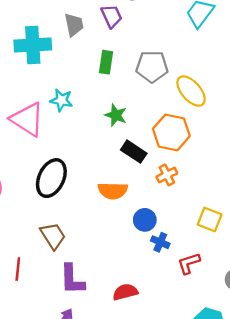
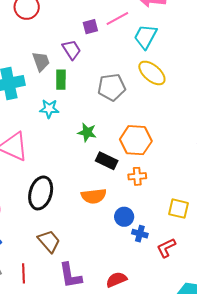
green rectangle: (106, 62) -> (61, 80), moved
yellow ellipse: (191, 91) -> (152, 73), moved
cyan star: (61, 100) -> (49, 109), moved
orange cross: (167, 175) -> (137, 176), turned 30

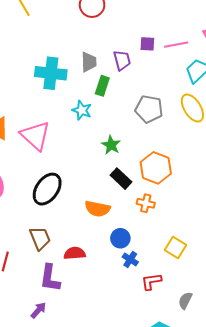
red semicircle: (116, 280) -> (75, 253), moved

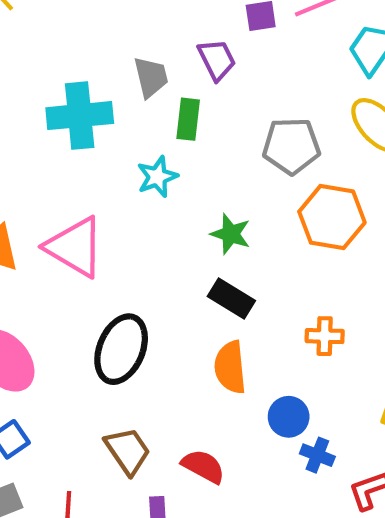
cyan star: (82, 110) -> (157, 177), turned -30
orange hexagon: (156, 168) -> (332, 217), moved
black rectangle: (121, 179) -> (231, 298), moved
orange semicircle: (97, 209) -> (230, 367), turned 85
red semicircle: (75, 253) -> (203, 466), turned 45

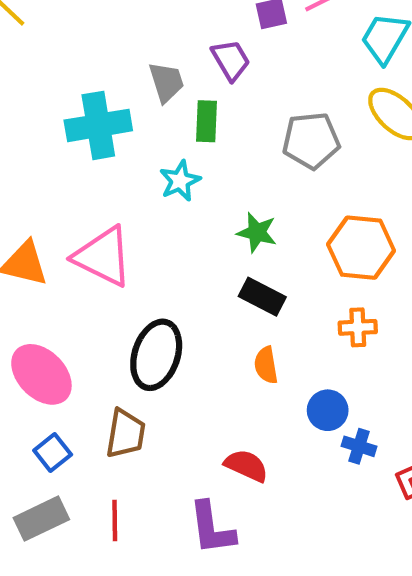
orange hexagon: (332, 217) -> (361, 248), moved
orange semicircle: (230, 367) -> (266, 365), size x0.7
brown trapezoid: (128, 451) -> (126, 434), moved, turned 48

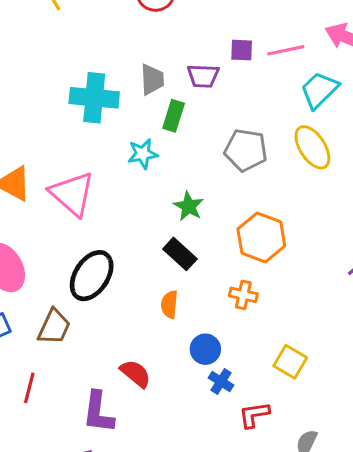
purple trapezoid: (231, 60) -> (203, 76), turned 108

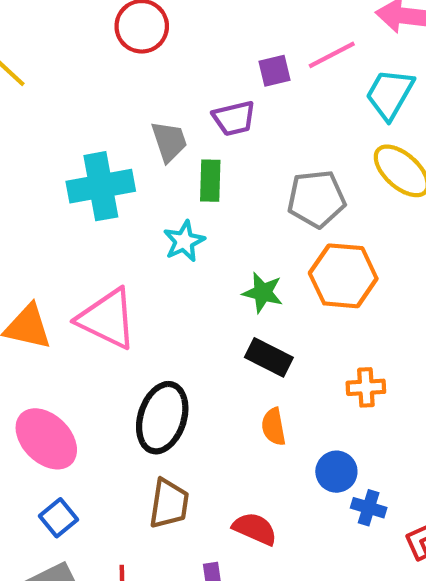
orange hexagon: (261, 238) -> (343, 276), moved
brown trapezoid: (54, 327) -> (169, 504), moved

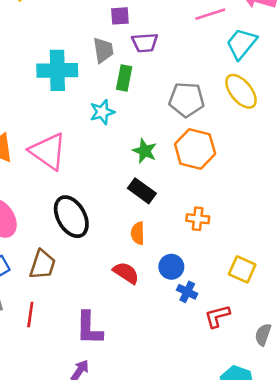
purple square: (275, 71) -> (120, 16), moved
black ellipse: (162, 418) -> (71, 217), turned -57
brown trapezoid: (169, 504) -> (42, 265), moved
red semicircle: (255, 529) -> (126, 273), moved

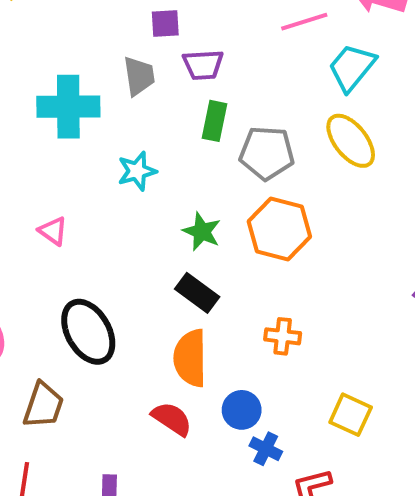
green rectangle: (124, 78) -> (215, 121), moved
pink triangle: (48, 151) -> (53, 231), size x0.5
orange semicircle: (138, 233) -> (190, 358), size x1.6

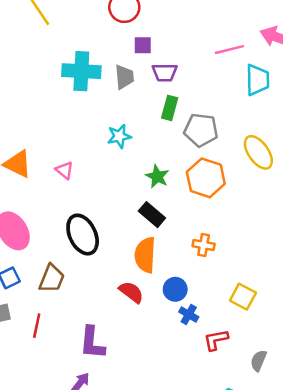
cyan trapezoid: (352, 67) -> (257, 80), turned 136
cyan cross: (68, 107) -> (81, 71), moved
yellow ellipse: (351, 141) -> (258, 152), moved

